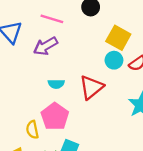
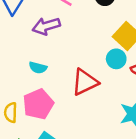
cyan semicircle: (56, 84) -> (38, 68), moved

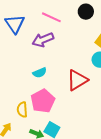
cyan semicircle: (38, 68) -> (40, 73), turned -32

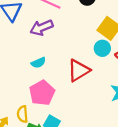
yellow semicircle: (22, 110) -> (23, 114), moved

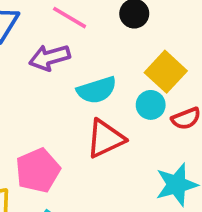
cyan semicircle: (38, 63) -> (97, 90), moved, size x1.5

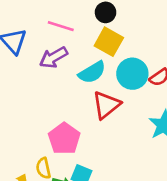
yellow square: (166, 72) -> (109, 42), moved
cyan circle: (151, 105) -> (132, 74), size x1.5

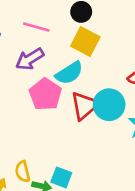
cyan circle: (132, 74) -> (109, 105), moved
pink pentagon: (64, 139) -> (45, 94), moved

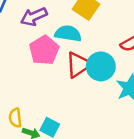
cyan semicircle: (69, 73) -> (68, 33), turned -145

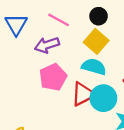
cyan semicircle: (68, 33) -> (94, 67), moved

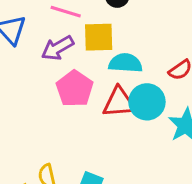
yellow square: (96, 41) -> (99, 37), moved, turned -30
red triangle: (83, 94) -> (119, 102), turned 35

